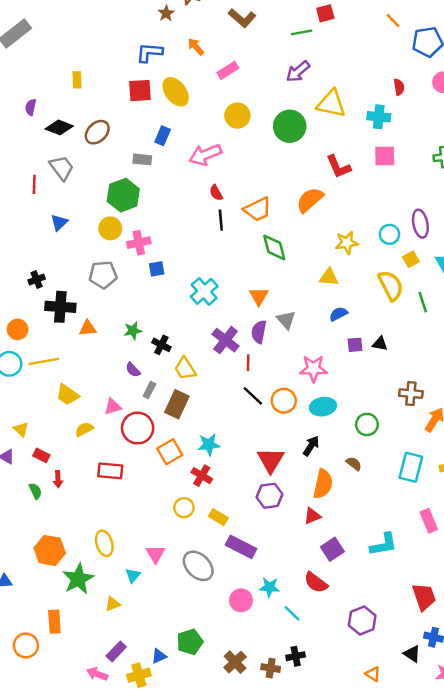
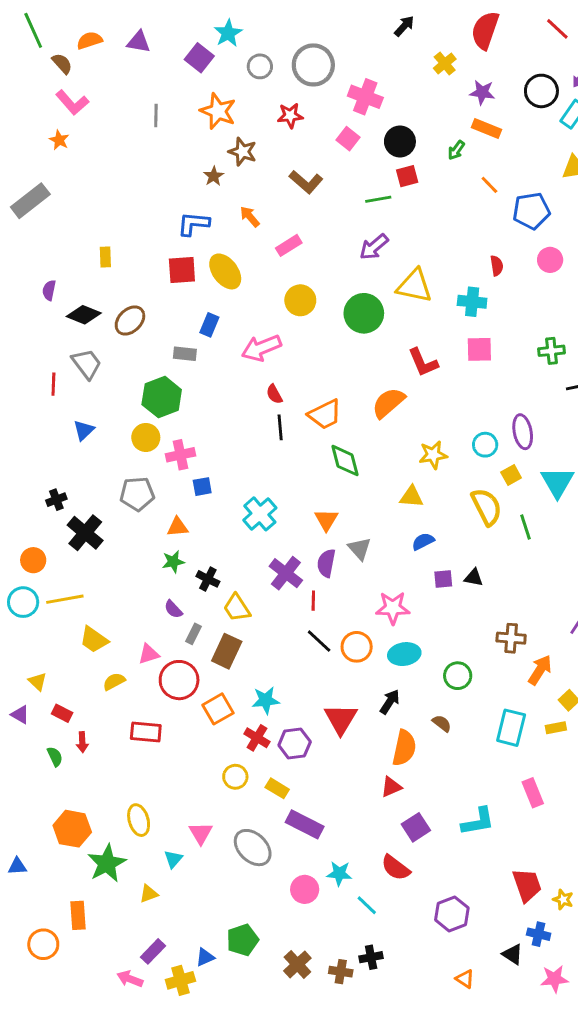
black cross: (60, 307) -> (85, 533), turned 36
orange triangle: (88, 328) -> (178, 527), moved
purple hexagon: (269, 496) -> (295, 744), moved

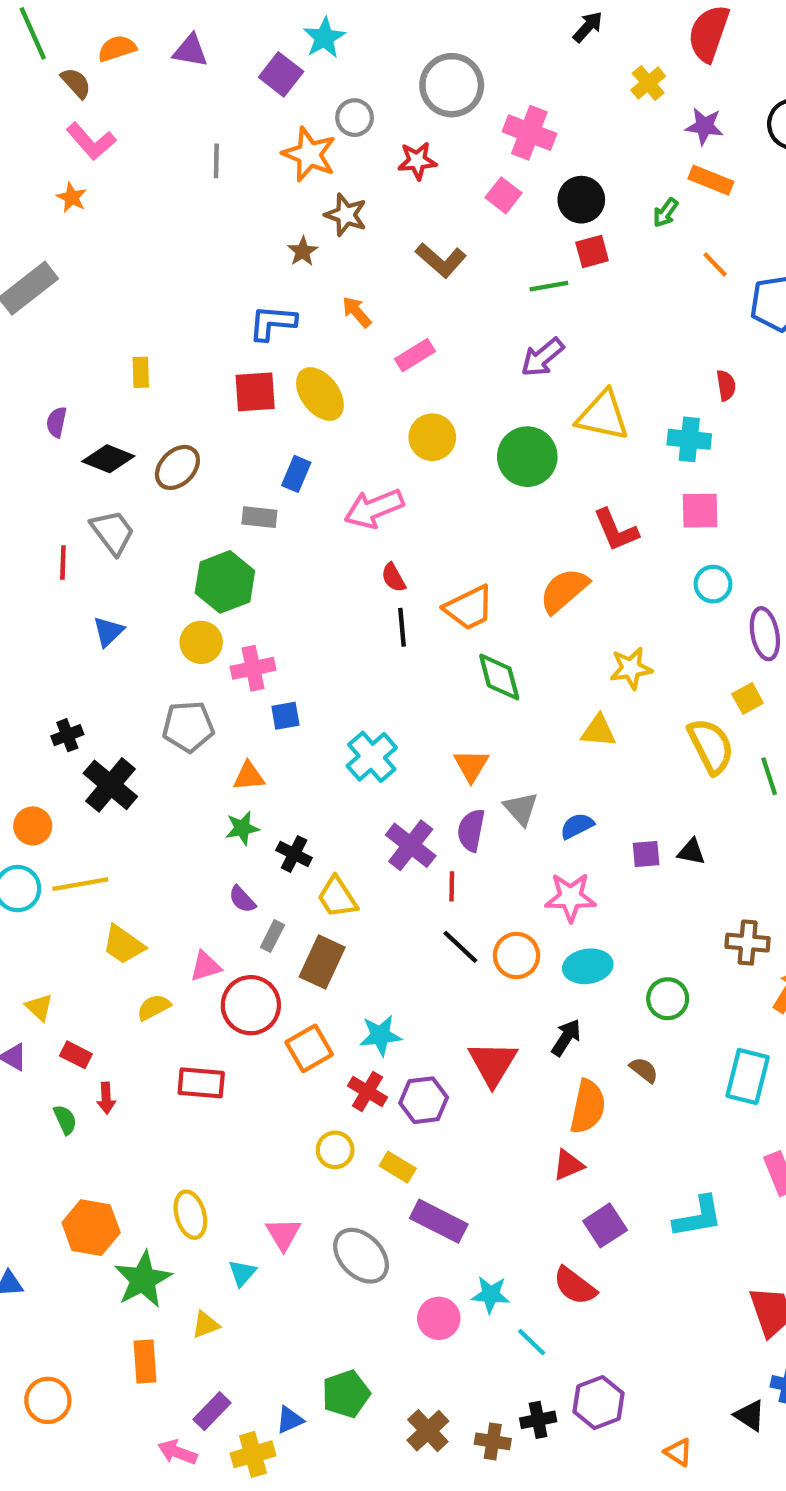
gray circle: (260, 66) -> (355, 118), moved
cyan circle: (485, 445) -> (713, 584), moved
blue semicircle: (423, 541) -> (577, 826), moved
purple hexagon: (452, 914) -> (599, 1403), moved
orange rectangle: (78, 915) -> (145, 1362), moved

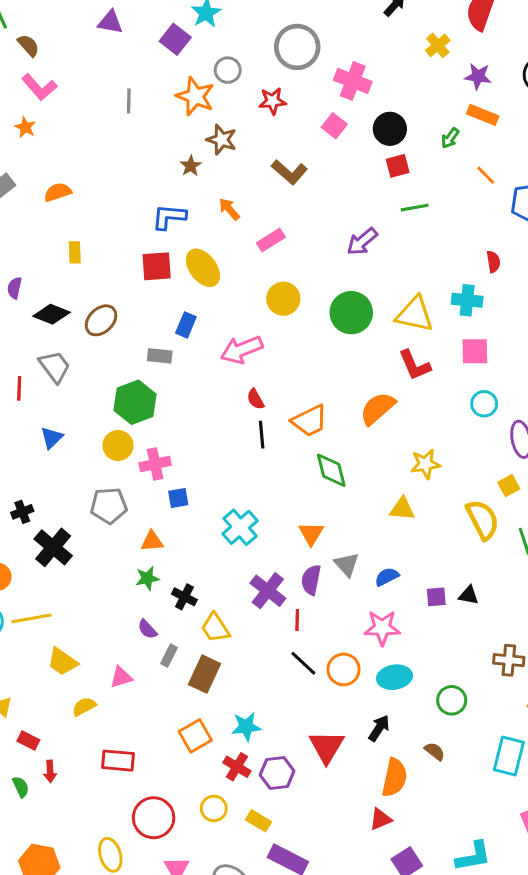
orange semicircle: (117, 48) -> (58, 192), moved
green line: (549, 286) -> (415, 208), moved
yellow triangle: (603, 416) -> (415, 314), moved
red circle: (251, 1005) -> (154, 818), moved

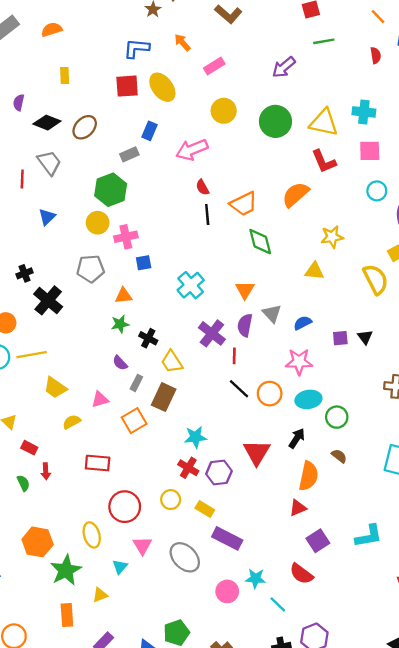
red semicircle: (493, 262) -> (376, 55), moved
gray rectangle: (160, 356) -> (129, 154), turned -30
black triangle: (469, 595) -> (365, 337), turned 42
green circle: (452, 700) -> (337, 417), moved
orange square: (195, 736) -> (134, 421), moved

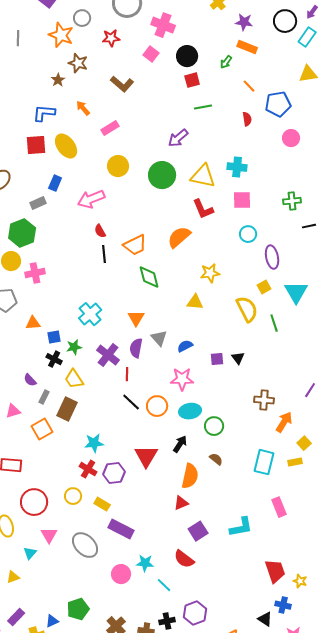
purple arrow: (284, 67) -> (178, 138), moved
blue square: (144, 263) -> (54, 337), moved
green star: (120, 324) -> (74, 347), moved

